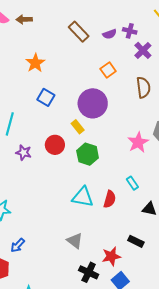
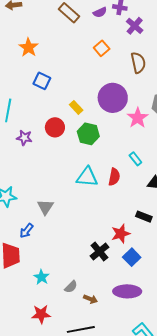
purple circle: (93, 103) -> (113, 98), moved
gray triangle: (75, 241) -> (45, 207), moved, turned 30
black cross: (89, 272) -> (99, 252), turned 30

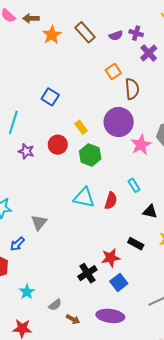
orange star: (28, 47) -> (52, 35), moved
brown semicircle: (138, 63) -> (132, 89), moved

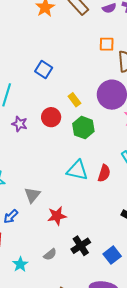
orange square: (113, 71) -> (107, 44), turned 35
red star: (111, 258) -> (57, 216), moved
gray semicircle: (55, 305) -> (50, 254), moved

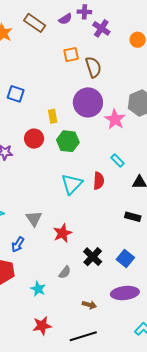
yellow rectangle: (74, 100) -> (53, 116), turned 40
cyan triangle: (77, 170) -> (72, 184), turned -45

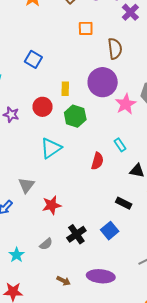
orange square: (71, 55) -> (86, 28), moved
cyan triangle: (72, 184) -> (51, 148), moved
blue square: (125, 258) -> (110, 231), moved

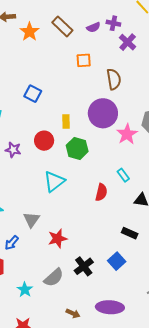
gray semicircle: (46, 244) -> (54, 278), size x1.5

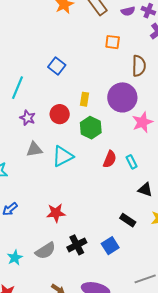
red semicircle: (101, 192) -> (110, 159), moved
gray triangle: (31, 220) -> (34, 149), moved, turned 36

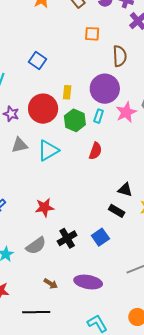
red circle: (60, 114) -> (43, 109), size x1.5
cyan rectangle: (132, 162) -> (99, 116), moved, turned 48
black triangle: (145, 190) -> (125, 190), moved

